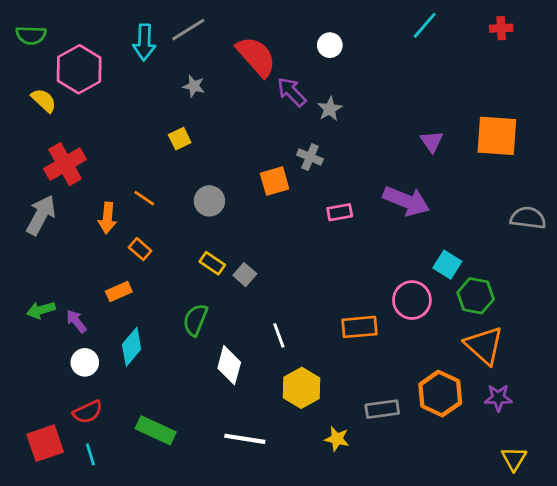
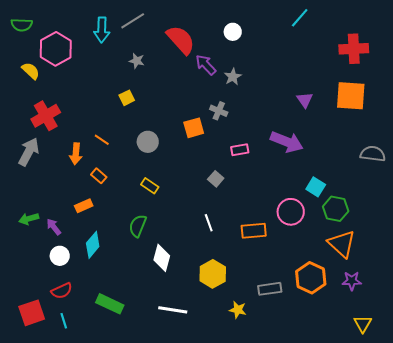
red cross: (501, 28) -> (354, 49), moved, size x1.8
gray square: (245, 275) -> (216, 179), moved
white line: (279, 335) -> (209, 223), moved

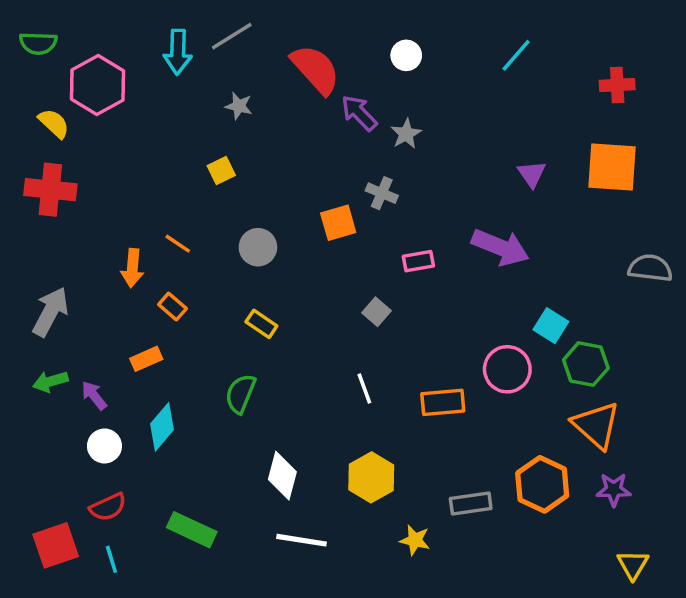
cyan line: (300, 18) -> (516, 55), moved
red cross: (354, 49) -> (617, 85), size x0.7
red cross: (46, 116) -> (50, 190), moved, turned 36
gray arrow: (29, 152) -> (50, 312), moved
white diamond: (162, 258) -> (282, 476), moved

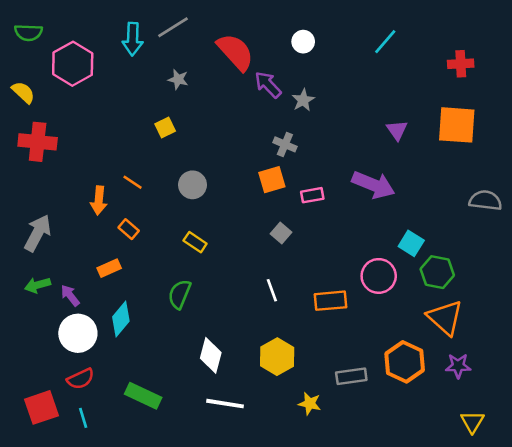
yellow semicircle: (54, 123) -> (23, 92), moved
orange square: (338, 223) -> (272, 180), moved
white circle: (104, 446) -> (78, 333), size x1.5

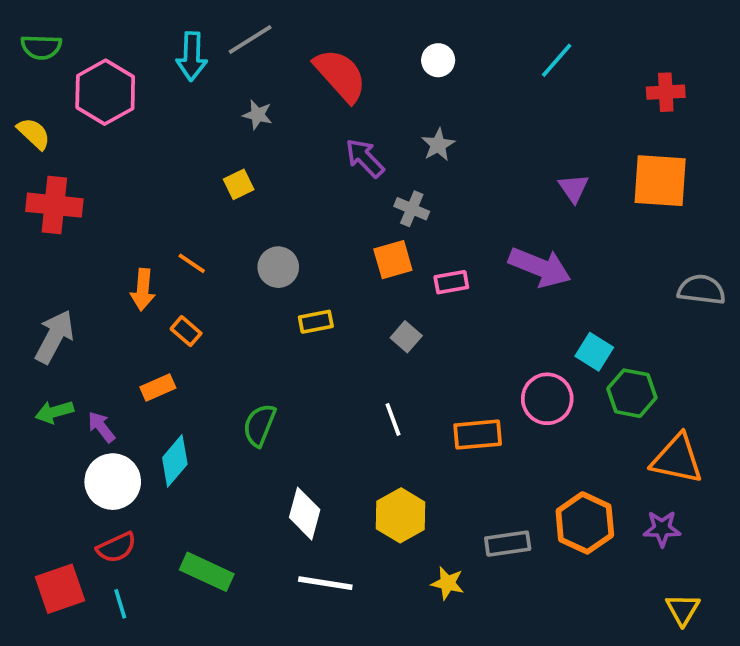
purple arrow: (268, 85) -> (365, 158), moved
yellow rectangle: (195, 242) -> (316, 322), moved, turned -45
orange triangle: (445, 318) -> (677, 459), moved, turned -30

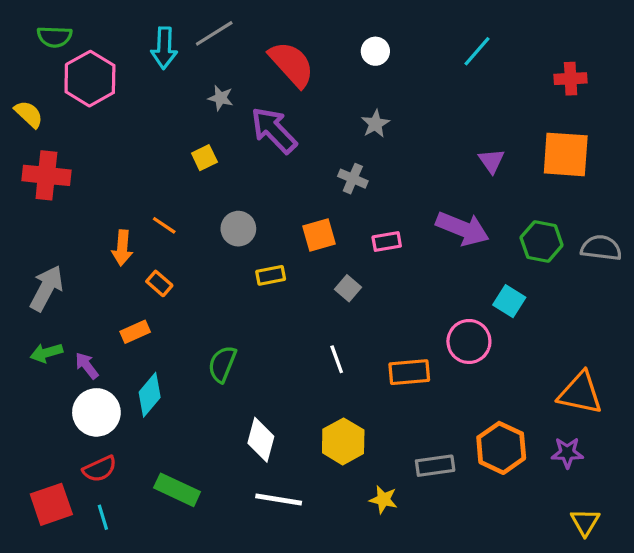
green semicircle: (41, 47) -> (55, 37), moved
purple arrow: (365, 158) -> (274, 130), moved, size x1.4
orange square: (393, 260) -> (319, 235), moved
green hexagon: (632, 393) -> (542, 241), moved

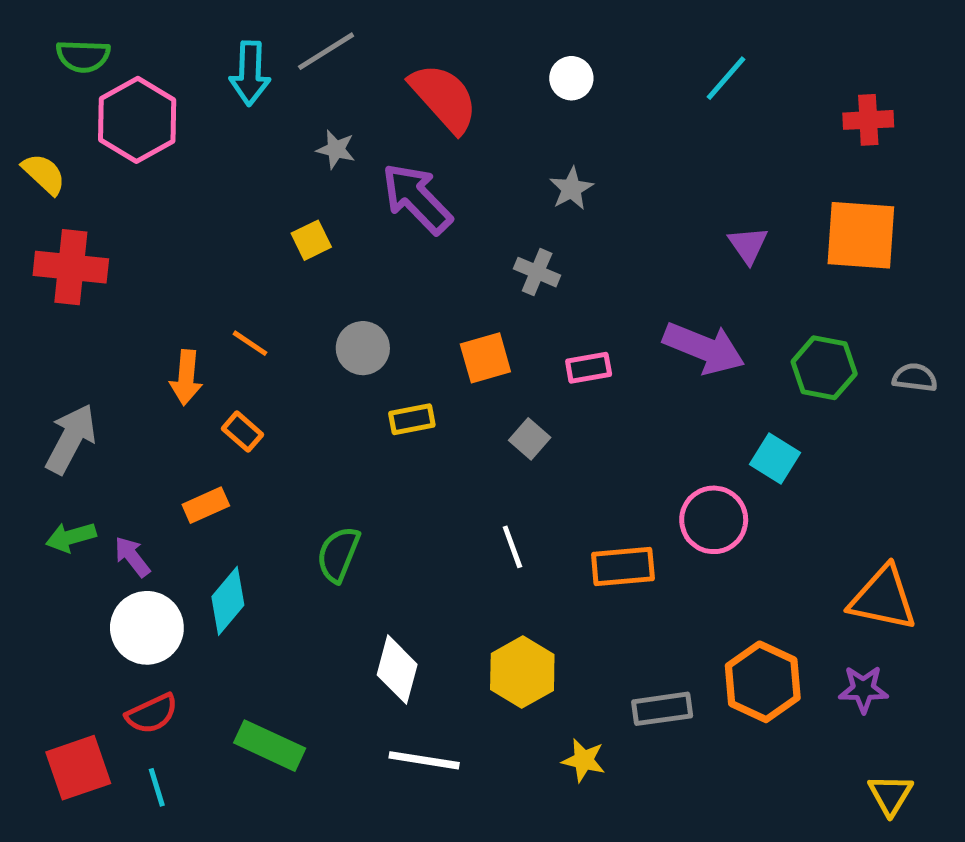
gray semicircle: (601, 248) -> (915, 378), size x0.7

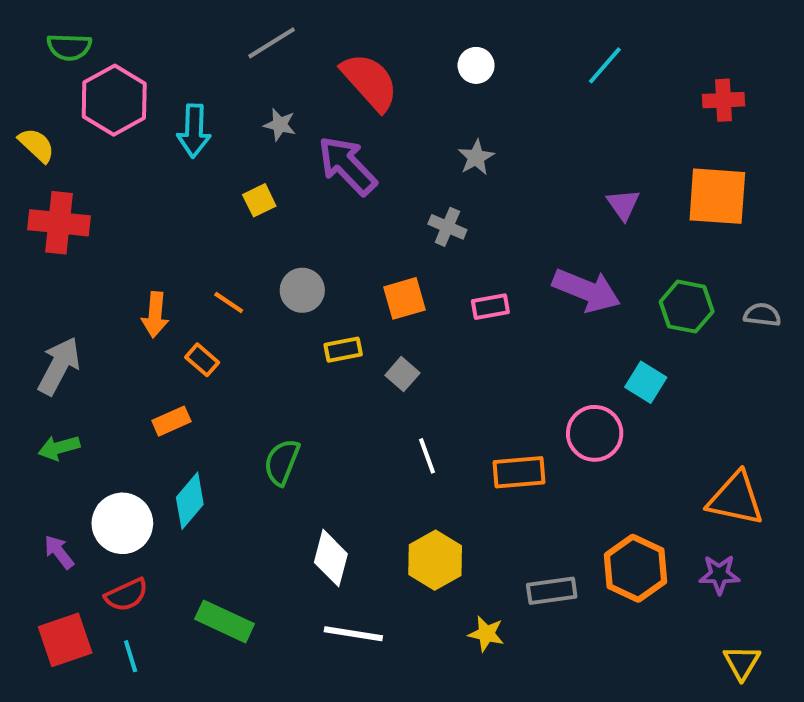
cyan arrow: (250, 73) -> (194, 131), moved
orange line: (250, 343) -> (229, 303), moved
gray square: (530, 439) -> (402, 374), moved
purple arrow: (132, 557) -> (59, 552), moved

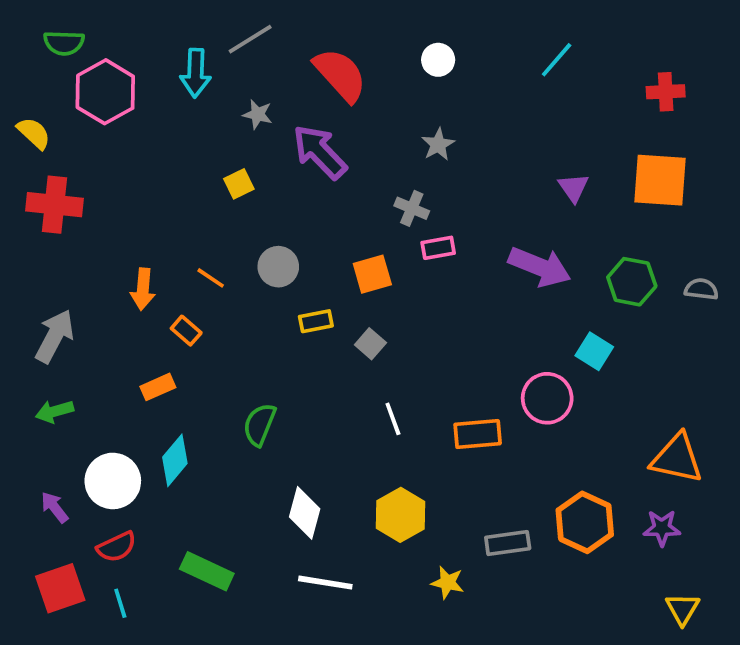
cyan arrow: (194, 131) -> (196, 73), moved
pink rectangle: (490, 307) -> (438, 248), moved

